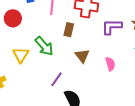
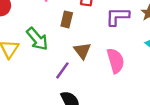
pink semicircle: (110, 64) -> (116, 61), size x1.5
purple line: (57, 79) -> (62, 70), moved

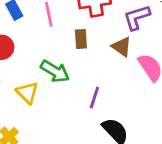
brown triangle: (82, 51) -> (122, 47), moved

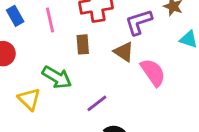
purple line: (94, 98) -> (97, 103), turned 35

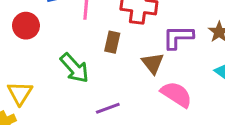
pink semicircle: (153, 72) -> (176, 94), turned -40
yellow triangle: (29, 99) -> (20, 93), moved

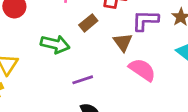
brown rectangle: (112, 42) -> (88, 23), turned 36
green arrow: (74, 68) -> (55, 44), turned -36

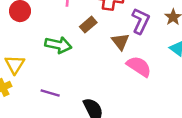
purple L-shape: (145, 20) -> (141, 21), turned 115
purple line: (83, 80) -> (50, 93), moved, turned 36

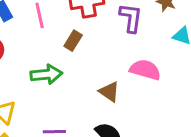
brown triangle: (120, 42) -> (109, 92), moved

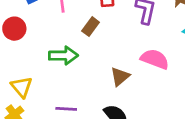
brown triangle: (109, 92) -> (120, 77), turned 40

